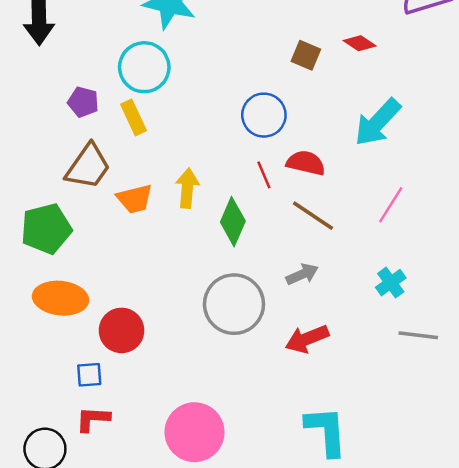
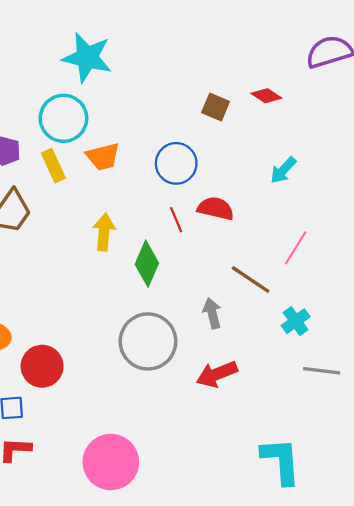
cyan arrow: (378, 122) -> (283, 170), size x0.6
orange trapezoid: (135, 199) -> (103, 157), moved
brown line: (313, 216) -> (251, 279), moved
gray arrow: (302, 274) -> (212, 313), turned -80
cyan L-shape: (326, 431) -> (281, 461), moved

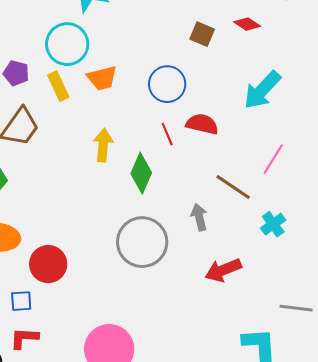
cyan arrow: (283, 170) -> (262, 90), size x1.6
gray line: (322, 371) -> (296, 308), moved
red arrow: (217, 374) -> (223, 270), moved

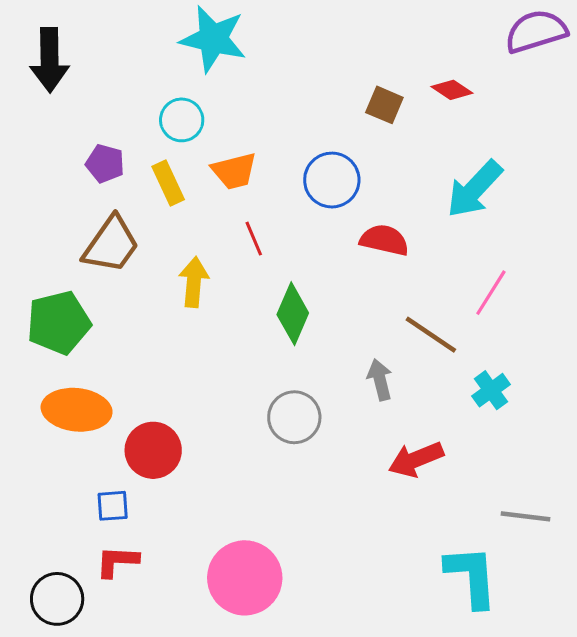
cyan circle: (67, 44) -> (182, 120), size x0.7
red line: (167, 134) -> (254, 239), moved
yellow arrow: (103, 145) -> (194, 282), moved
gray circle: (142, 242) -> (294, 417), size x0.7

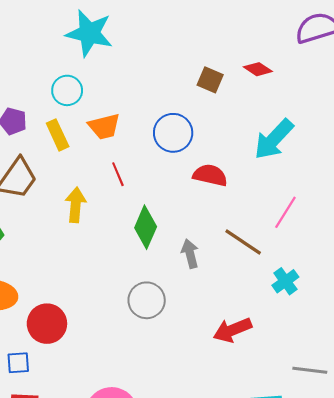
gray arrow: (380, 380) -> (190, 254), moved

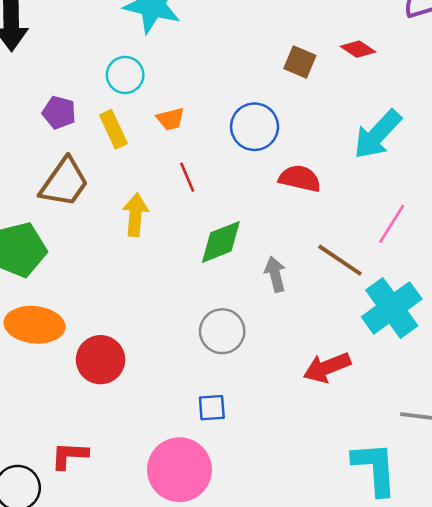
orange trapezoid: (104, 126) -> (170, 119), size x0.7
green diamond: (146, 227) -> (221, 242), turned 45
cyan cross: (285, 281) -> (392, 308), size x1.8
blue square: (18, 363) -> (212, 408), moved

